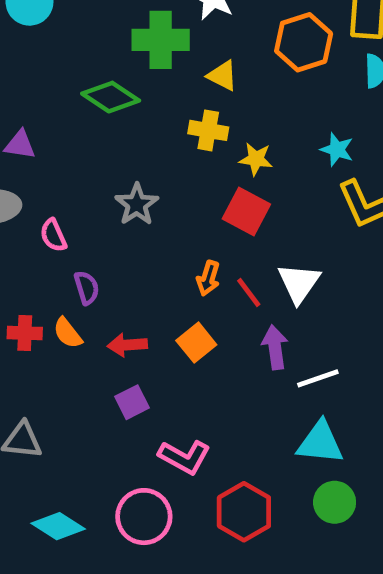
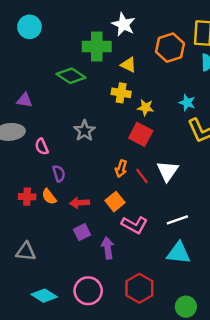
purple arrow: (275, 347) -> (108, 248), moved
pink L-shape: (184, 457) -> (135, 225), moved
green circle: (335, 502) -> (186, 307), moved

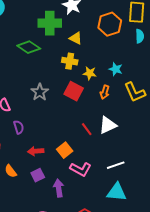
cyan star: (187, 103) -> (116, 69), moved
red square: (141, 134) -> (74, 91), moved
orange arrow: (121, 169) -> (105, 92), moved
white triangle: (168, 171) -> (108, 125), turned 30
orange semicircle: (49, 197) -> (11, 171), moved

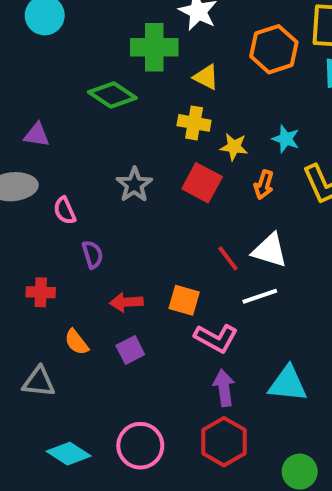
white triangle: (108, 125) -> (270, 250), turned 42
orange square: (65, 150) -> (184, 300), turned -35
white line: (116, 165) -> (260, 296), moved
purple arrow: (59, 188) -> (224, 388), moved

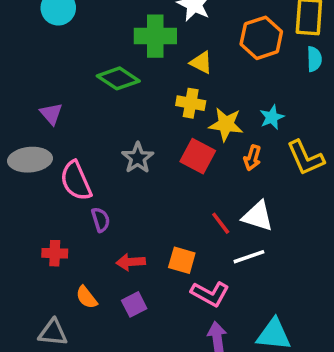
purple triangle: (37, 135) -> (51, 114), turned 40
cyan star: (286, 139) -> (272, 117), turned 30
yellow star: (234, 147) -> (226, 124), size x1.4
pink semicircle: (65, 211) -> (76, 181), size x1.6

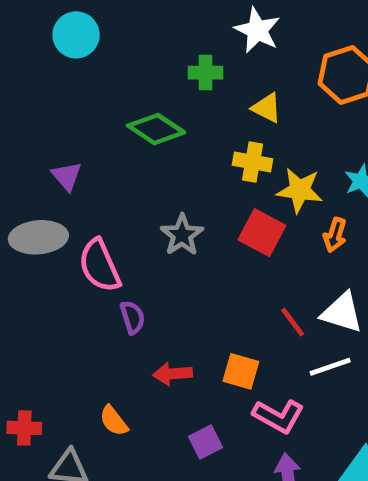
green cross: (155, 36) -> (205, 73), size x0.6
red cross: (55, 253) -> (24, 428), moved
purple square: (134, 304) -> (205, 442), moved

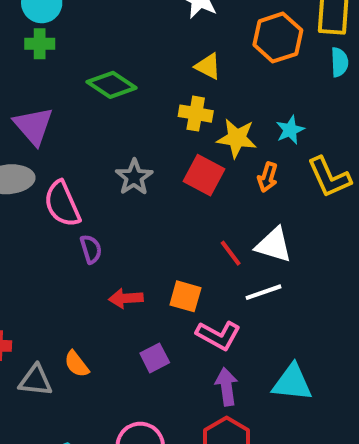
green cross: (205, 73) -> (40, 44), moved
purple triangle: (67, 176) -> (33, 126), size x1.5
orange semicircle: (114, 421) -> (77, 364), moved

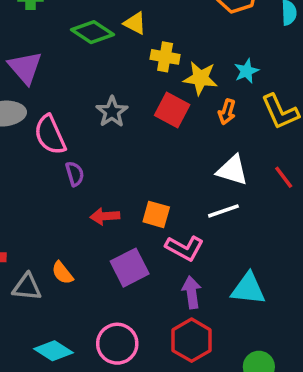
yellow triangle: (208, 66) -> (135, 23), moved
red line: (231, 253) -> (284, 177), moved
purple square: (155, 358) -> (130, 268), size x1.5

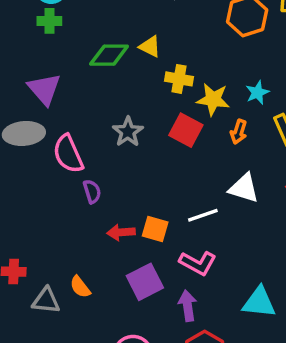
green diamond: (92, 32) -> (109, 55), turned -33
white line: (223, 211) -> (203, 215), moved
orange square: (156, 214) -> (155, 229), moved
purple arrow: (192, 292) -> (188, 306), moved

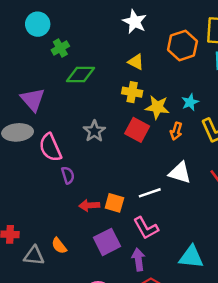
green cross: (49, 21) -> (60, 48), moved, turned -30
yellow triangle: (150, 47) -> (136, 62), moved
pink L-shape: (198, 263) -> (146, 228), turned 32

